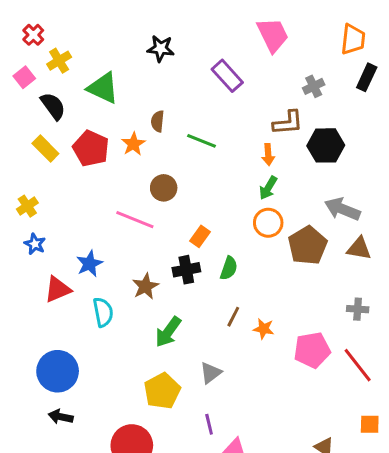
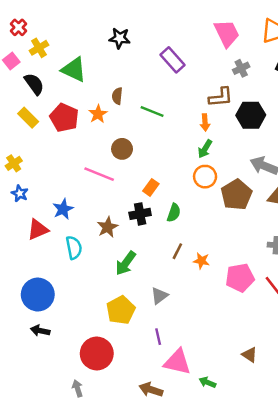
pink trapezoid: (273, 35) -> (227, 33), moved

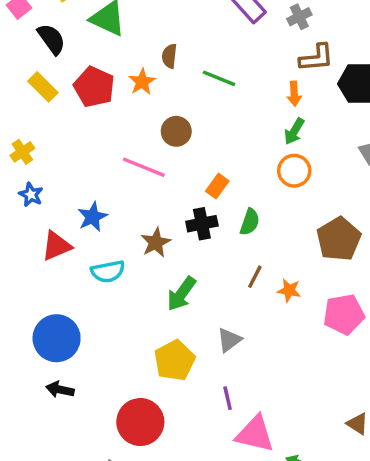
gray cross: (241, 68) -> (299, 17), moved
brown pentagon: (236, 195) -> (339, 239), moved
cyan semicircle: (74, 248) -> (108, 272), turned 90

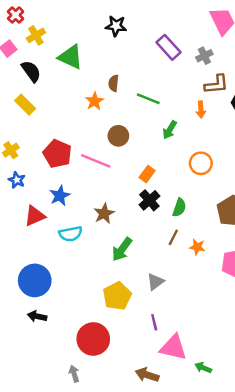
red pentagon: (94, 87) -> (57, 154), moved
green arrow: (294, 131) -> (170, 130), moved
green semicircle: (250, 222) -> (179, 208), moved
black cross: (202, 224) -> (149, 200), moved, turned -30

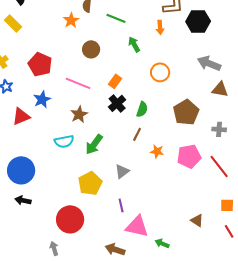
green arrow: (170, 130) -> (134, 44), turned 119
pink line: (96, 161) -> (78, 83), moved
cyan semicircle: (71, 234) -> (64, 141), moved
orange star: (197, 247) -> (157, 151), moved

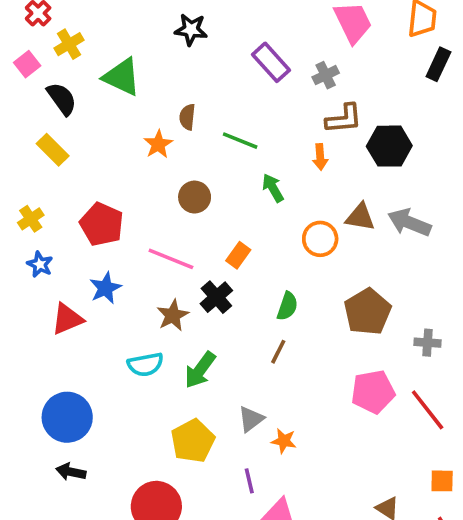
brown triangle: (220, 89) -> (360, 217), moved
black cross: (117, 103) -> (216, 297), moved
orange star: (157, 151) -> (284, 441), moved

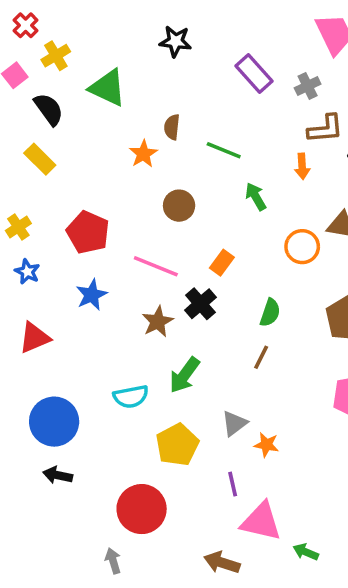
red triangle: (67, 319) -> (34, 338), moved
cyan semicircle: (145, 364) -> (131, 397), moved

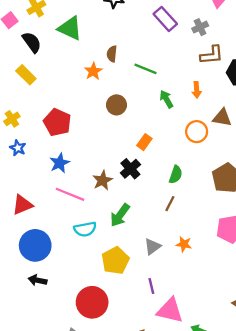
orange arrow: (302, 166) -> (197, 90), moved
pink line: (156, 266) -> (70, 194), moved
red triangle: (34, 338) -> (22, 205), moved
orange star: (266, 445) -> (184, 244), moved

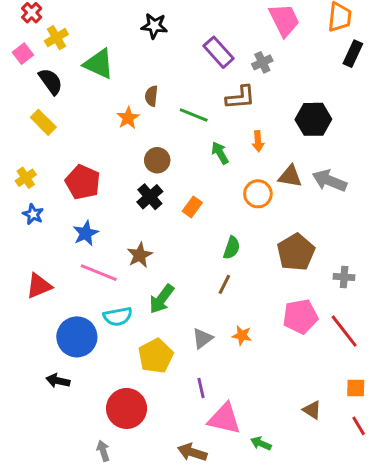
brown L-shape: (212, 55) -> (240, 97), moved
black cross: (130, 169) -> (150, 197), moved
blue circle: (35, 245) -> (77, 337), moved

